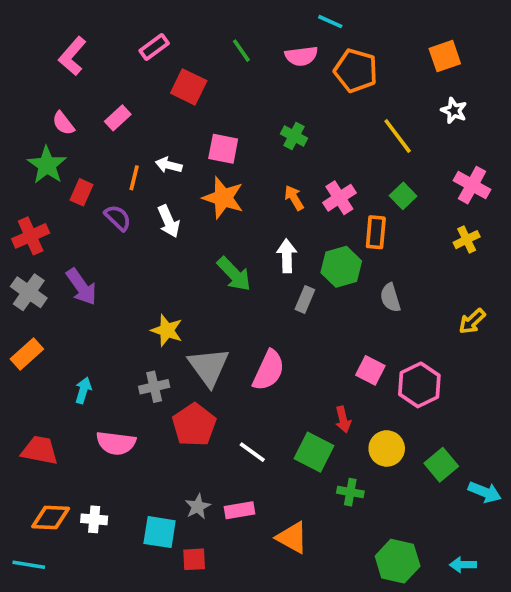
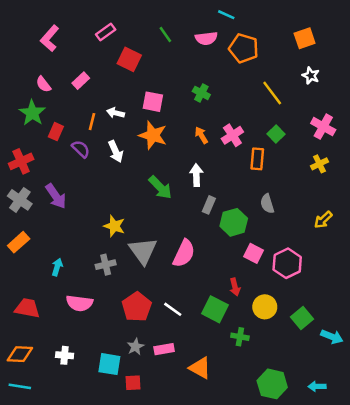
green hexagon: (341, 267) -> (234, 222), moved
red pentagon: (194, 425) -> (137, 307), moved
orange diamond: (51, 518) -> (20, 354), moved

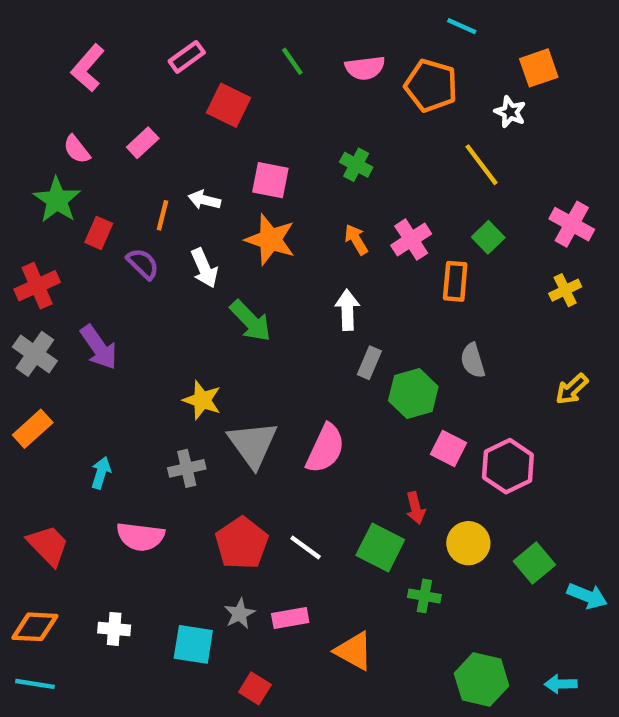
cyan line: (226, 15) -> (462, 26), moved
white star: (311, 76) -> (510, 112), moved
green arrow: (160, 187) -> (251, 321), moved
red trapezoid: (27, 308) -> (48, 545), turned 35
red square: (133, 383) -> (255, 688), moved, turned 35

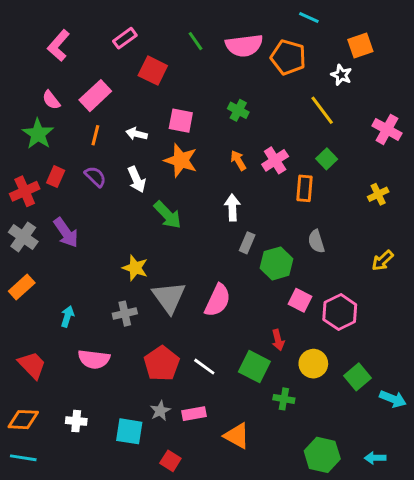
pink semicircle: (365, 68) -> (244, 46), size x1.4
pink rectangle: (143, 143) -> (95, 96), size x1.5
orange line: (163, 215) -> (95, 135), moved
pink cross: (572, 224) -> (387, 129), moved
red rectangle: (99, 233) -> (56, 177), moved

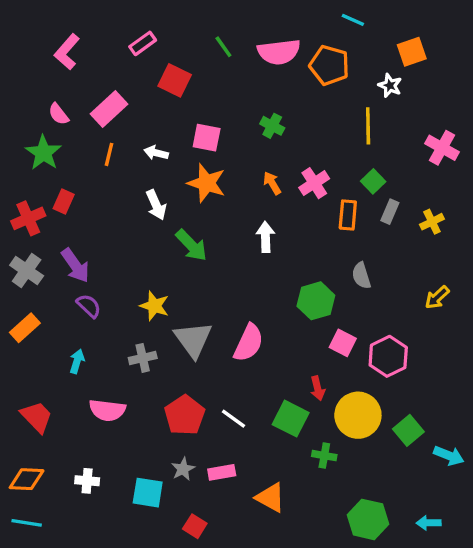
yellow line: (322, 110) -> (368, 126), turned 36
purple semicircle: (95, 177) -> (89, 306), moved
gray rectangle: (247, 243) -> (390, 212), moved
yellow circle: (313, 364) -> (358, 415), size x1.4

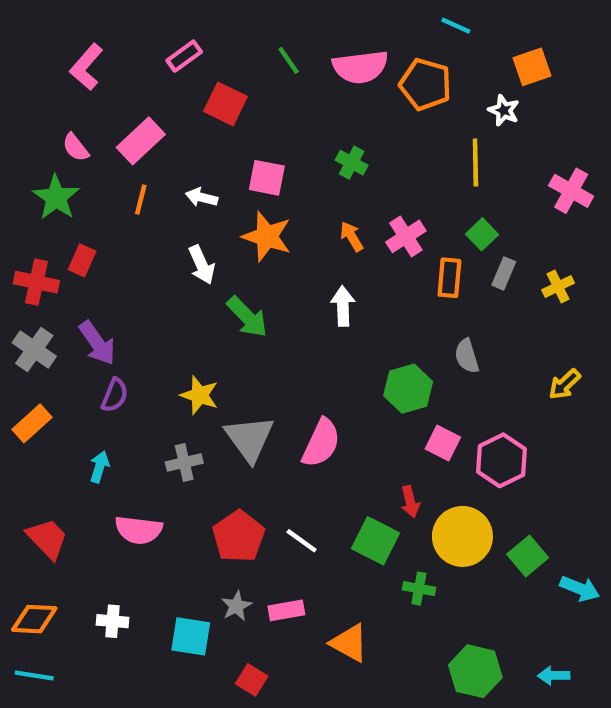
red cross: (28, 218) -> (36, 282), turned 36
purple semicircle: (89, 306) -> (115, 395), turned 68

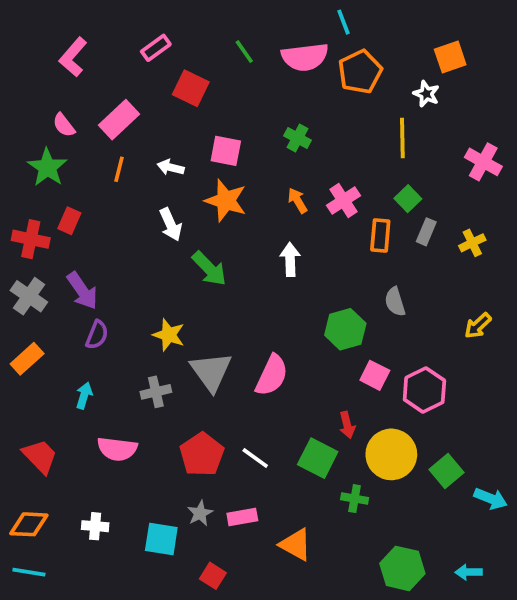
cyan line: (456, 26) -> (343, 22), moved, turned 45
orange pentagon: (425, 84) -> (360, 72), turned 30

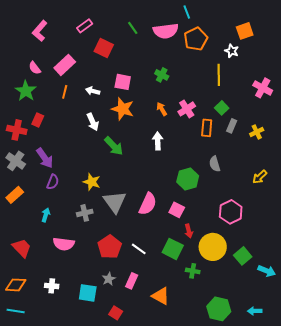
pink square: (375, 375) -> (177, 210), moved
pink rectangle: (242, 517) -> (132, 281), turned -56

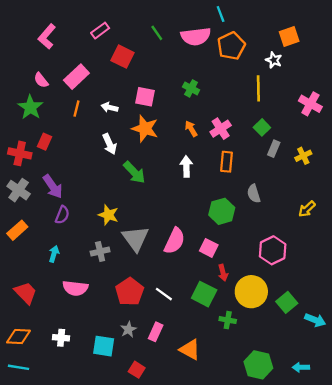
orange rectangle: (207, 128) -> (226, 162), moved

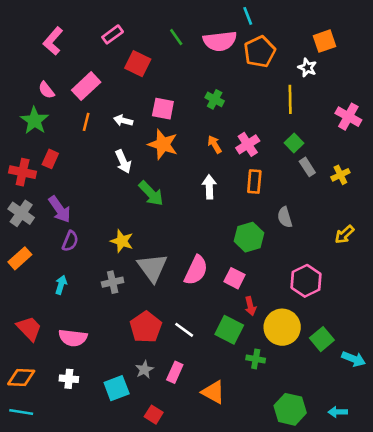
gray rectangle: (274, 149) -> (307, 167), turned -56
pink semicircle: (75, 288) -> (73, 338), moved
cyan square: (104, 346) -> (117, 388), turned -30

